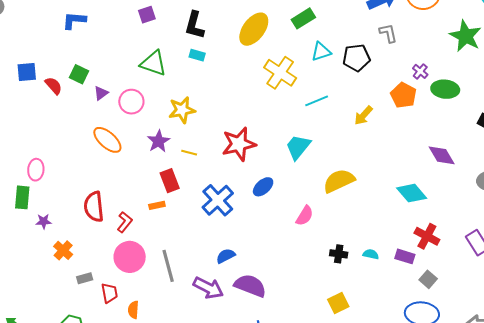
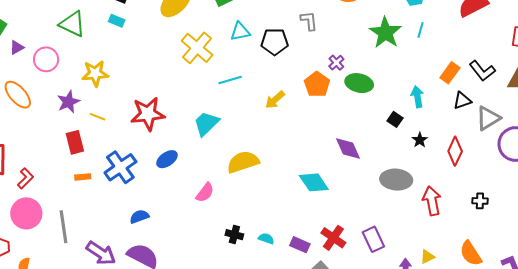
orange rectangle: (157, 205) -> (83, 177), moved
red cross: (427, 236) -> (333, 238), moved
blue semicircle: (226, 256) -> (139, 217), moved

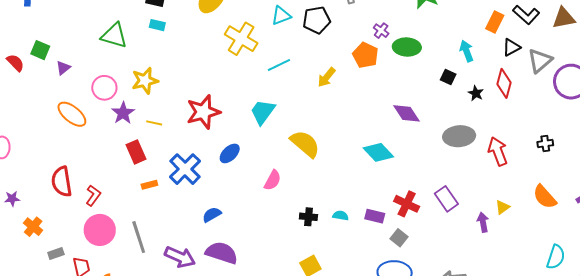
pink circle: (46, 59) -> (104, 88), moved
red diamond: (455, 151) -> (504, 83), moved
yellow semicircle: (243, 162) -> (305, 144), turned 68

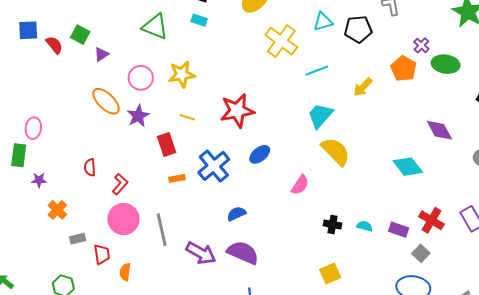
cyan trapezoid: (263, 112) -> (320, 116), moved
purple star: (123, 113) -> (138, 116), moved
red semicircle: (62, 182) -> (90, 167), size x0.6

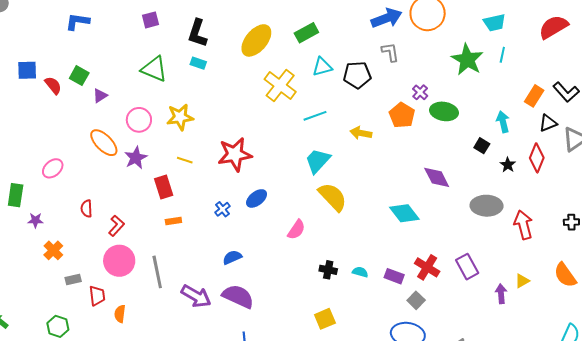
yellow arrow: (363, 87) -> (361, 133), turned 55
pink ellipse: (33, 128) -> (53, 168), moved, turned 40
blue cross: (214, 166) -> (222, 209), moved, size x0.5

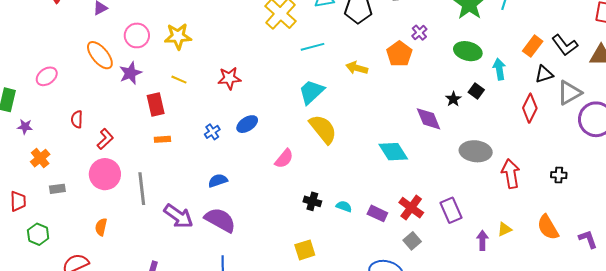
green ellipse: (444, 111) -> (468, 51), moved
red star: (235, 154) -> (229, 78), size x0.7
black star: (508, 165) -> (453, 99), moved
red trapezoid: (97, 296) -> (18, 201), moved
gray square: (416, 300) -> (412, 241), moved

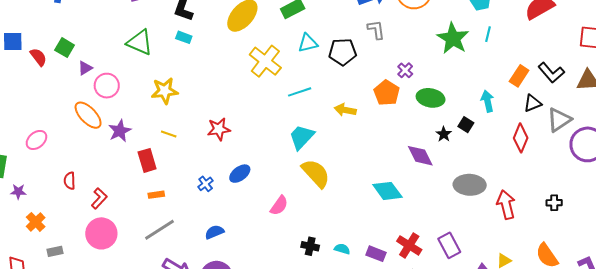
pink circle: (137, 35) -> (107, 86), moved
green ellipse: (468, 51) -> (431, 98), moved
gray line: (142, 189) -> (159, 230), moved, turned 68

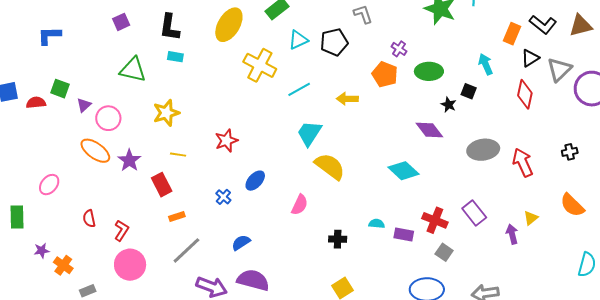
red semicircle: (38, 57) -> (36, 103), turned -48
purple star: (18, 192) -> (42, 251), moved
cyan semicircle: (342, 249) -> (377, 224), moved

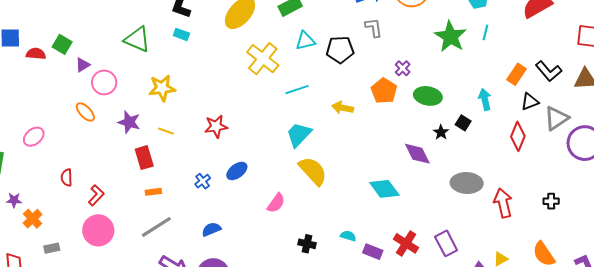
orange ellipse: (95, 151) -> (85, 112), size x0.7
purple star: (129, 160) -> (129, 122), moved, turned -30

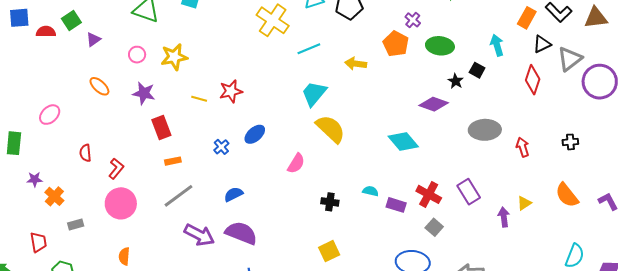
green square: (62, 44) -> (71, 20), turned 30
pink circle: (104, 82) -> (137, 55), moved, size x0.7
yellow line: (166, 131) -> (199, 99), moved
purple diamond: (417, 154) -> (434, 104), turned -40
red arrow: (503, 203) -> (523, 147), size x0.7

